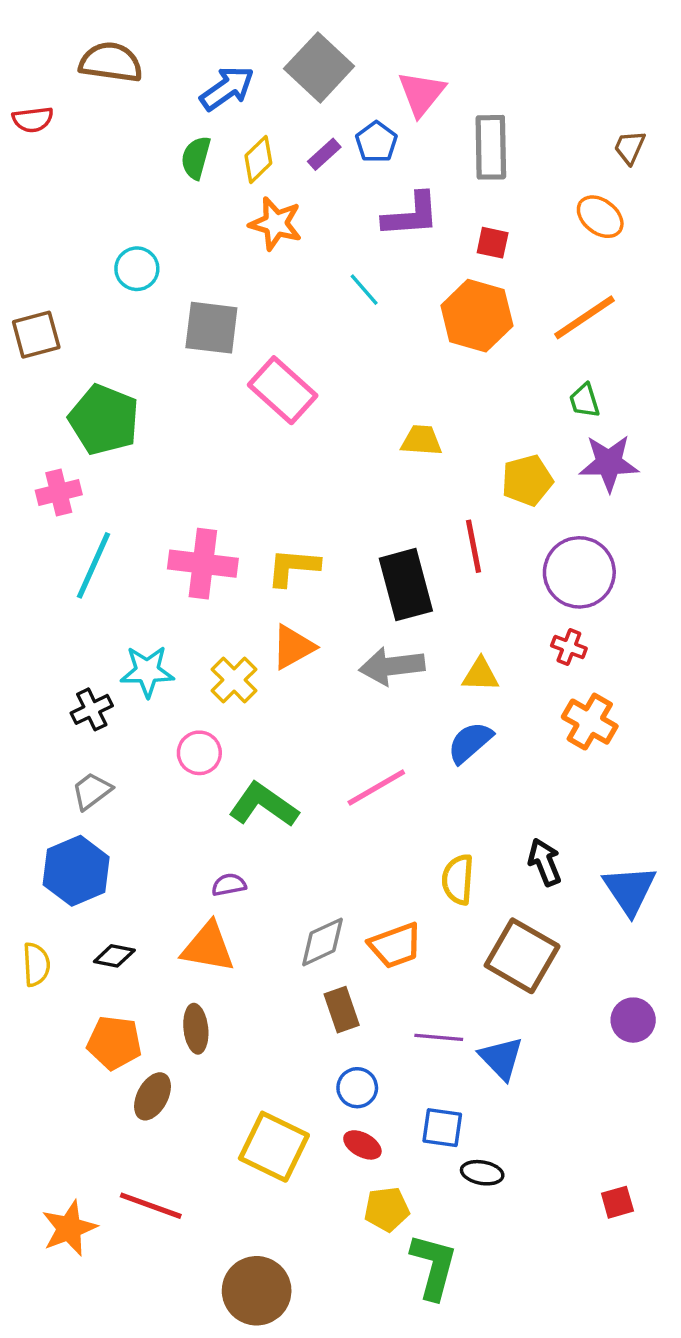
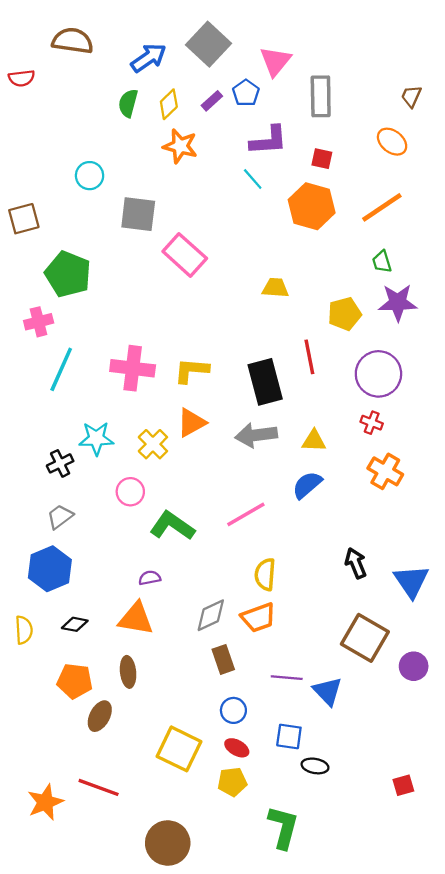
cyan line: (364, 290) -> (253, 179), moved
yellow semicircle: (458, 879) -> (265, 574), moved
brown square: (522, 956) -> (365, 638), moved
yellow pentagon: (387, 1209) -> (232, 782), moved

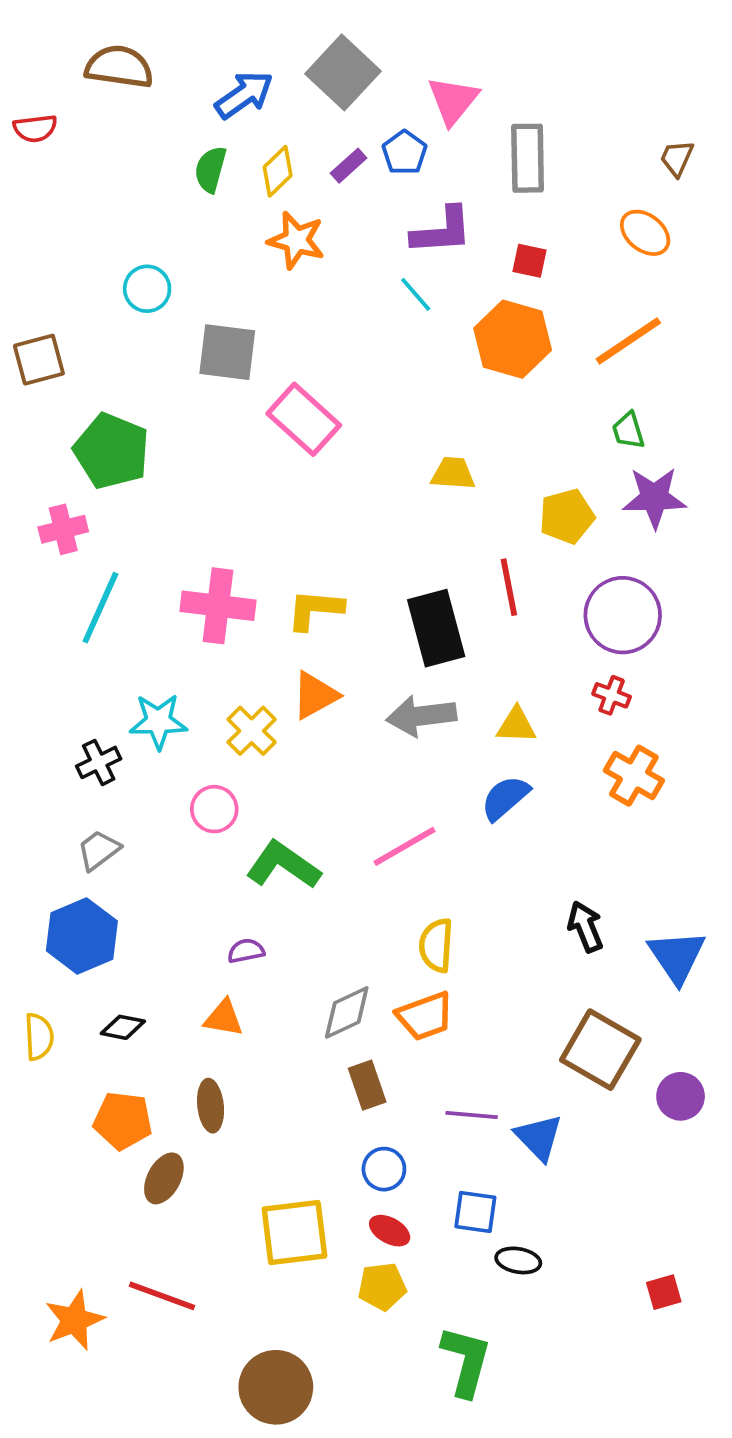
orange triangle: (136, 619) -> (224, 1018), size x0.7
yellow square: (179, 749) -> (294, 1232), turned -33

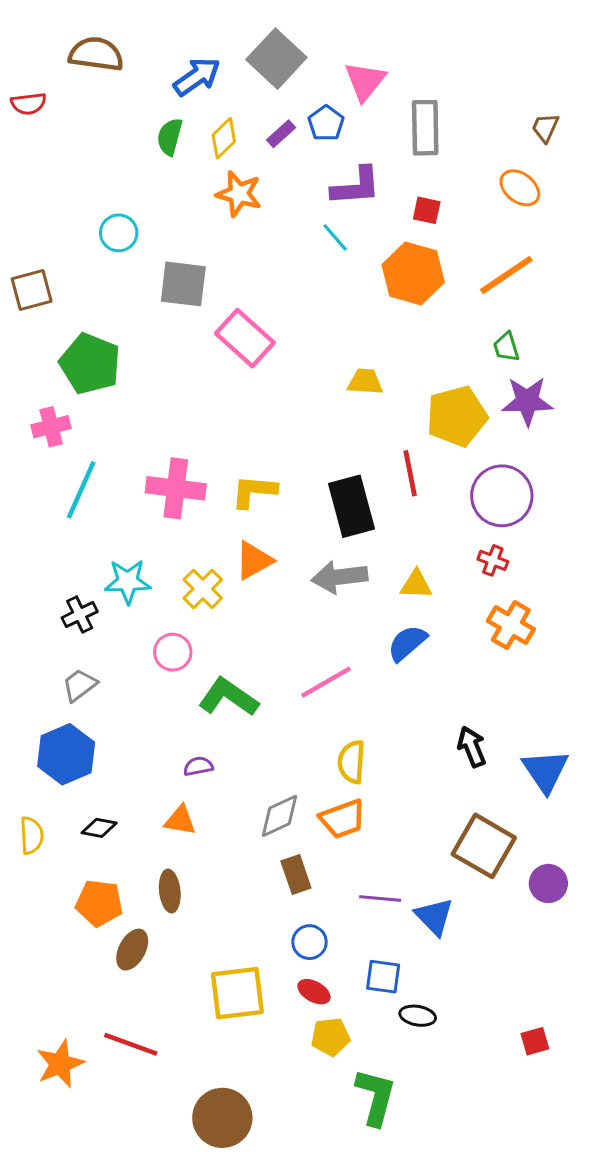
yellow pentagon: (567, 516) -> (457, 416), size x1.4
yellow pentagon: (382, 1287) -> (331, 1037), moved

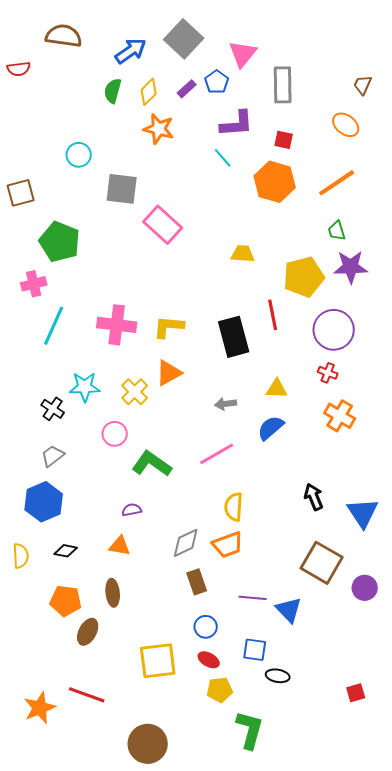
gray arrow: (340, 577) -> (226, 404), moved, size x0.6
black cross: (80, 615) -> (53, 409), turned -30

